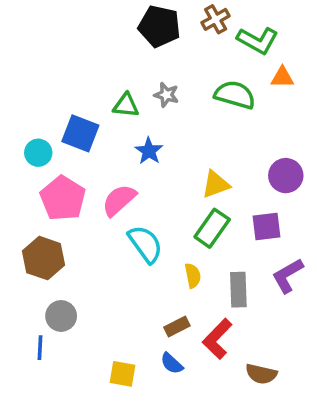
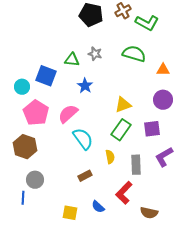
orange triangle: (282, 77) -> (163, 70), moved
brown rectangle: (177, 327) -> (85, 176), moved

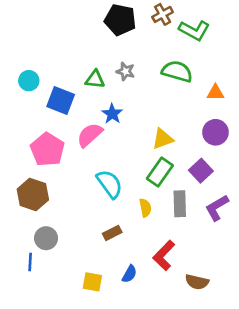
cyan circle: (22, 87) -> (29, 81), moved
pink semicircle: (68, 114) -> (90, 135), moved
purple square: (152, 129) -> (201, 171), turned -36
gray rectangle: (136, 165) -> (180, 204), moved
blue semicircle: (98, 207) -> (129, 274), turned -104

